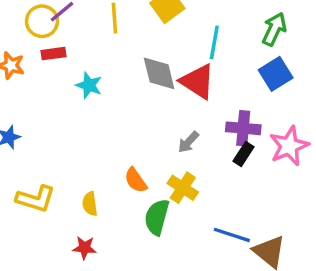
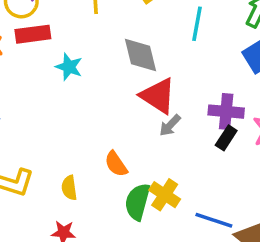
red rectangle: (53, 54) -> (33, 34), size x1.4
red triangle: (198, 81) -> (158, 96), moved
yellow cross: (183, 188) -> (165, 195), moved

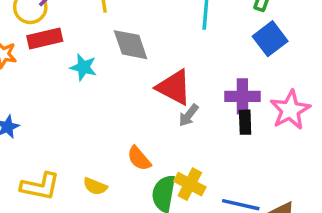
gray diamond: (140, 55) -> (131, 45), moved
black rectangle: (226, 138) -> (245, 122), turned -30
yellow semicircle: (69, 188) -> (95, 186), turned -55

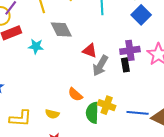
red triangle: (174, 87) -> (90, 51), size x0.7
gray arrow: (189, 115) -> (100, 66), size x1.5
black rectangle: (245, 122) -> (125, 65), moved

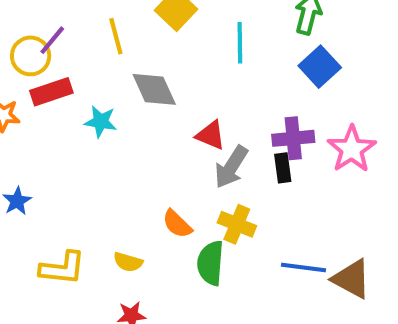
yellow cross: (107, 105) -> (237, 224), moved

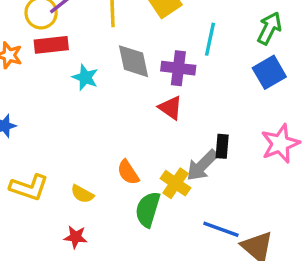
purple cross: (293, 138) -> (178, 68), moved
gray arrow: (231, 167) -> (202, 165), moved

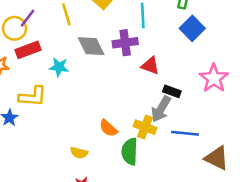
red triangle: (170, 108) -> (150, 66), moved
black rectangle: (222, 146) -> (172, 91), turned -60
yellow L-shape: (29, 187) -> (33, 96), moved
blue line: (221, 229) -> (185, 133), moved

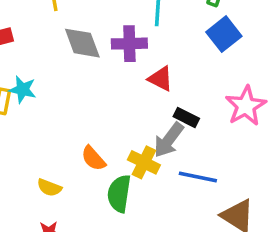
cyan star: (59, 67) -> (22, 90), moved

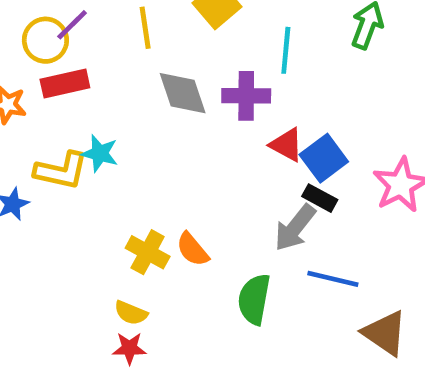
blue square: (224, 34) -> (324, 158), moved
yellow cross: (144, 162) -> (148, 252), moved
yellow semicircle: (49, 188) -> (131, 313), moved
green semicircle: (119, 194) -> (254, 299), moved

